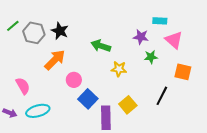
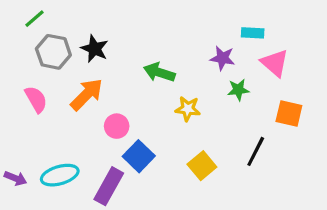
green line: (13, 26) -> (34, 19), moved
pink semicircle: (23, 86) -> (36, 99), moved
purple rectangle: (106, 118) -> (109, 186), moved, turned 30

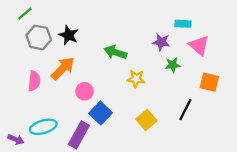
pink semicircle: (36, 99) -> (34, 81), moved, turned 36
purple arrow: (15, 178) -> (16, 139), moved

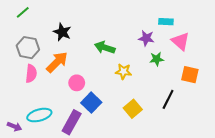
gray hexagon: (39, 37) -> (28, 48), moved

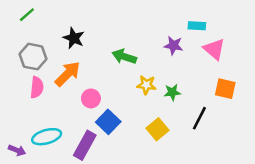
green star: (157, 59) -> (172, 92), moved

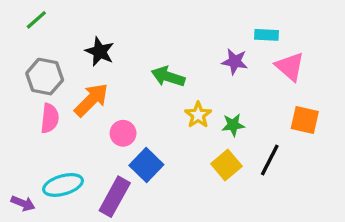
yellow star: (146, 85) -> (198, 115), turned 30
yellow square: (157, 129) -> (226, 165), moved

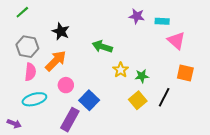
purple star: (235, 62) -> (137, 16), moved
pink circle: (123, 133) -> (66, 85), moved
cyan ellipse: (63, 185) -> (34, 99), moved

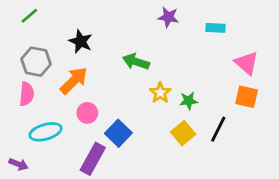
purple star: (137, 16) -> (168, 17), moved
pink triangle: (176, 41) -> (247, 63), moved
pink semicircle: (30, 72) -> (27, 94), moved

